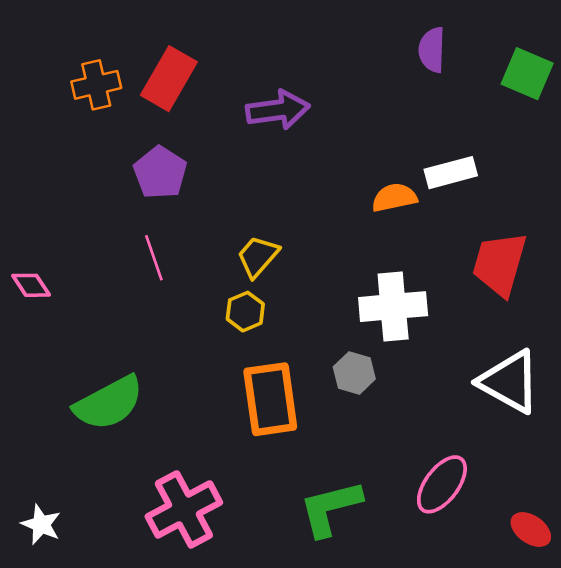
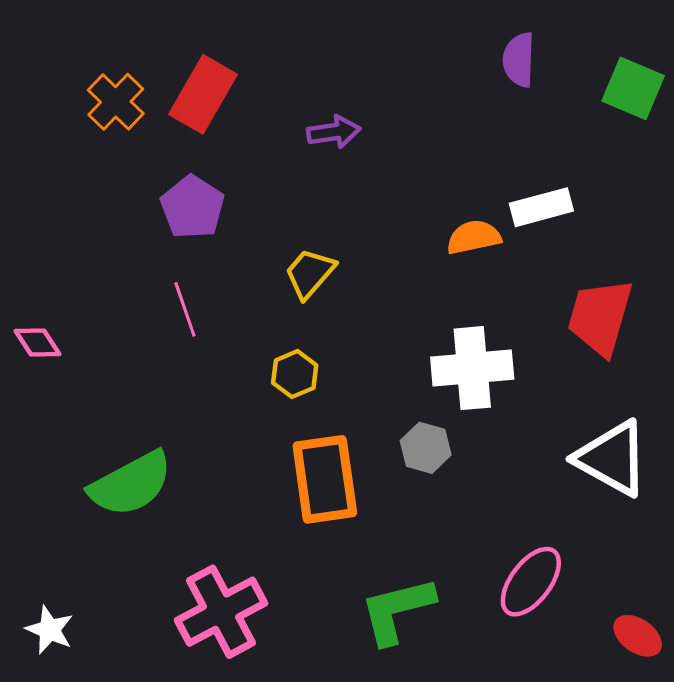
orange cross: (96, 85) -> (116, 102), turned -33
purple arrow: (278, 110) -> (334, 132), size x0.7
yellow trapezoid: (258, 256) -> (310, 273), moved

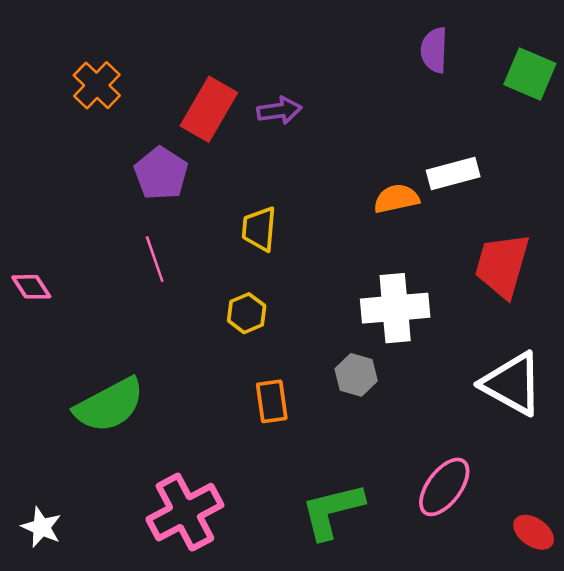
red rectangle: (203, 94) -> (209, 109), moved
yellow trapezoid: (310, 273) -> (259, 229), turned -36
orange rectangle: (325, 479) -> (272, 401), size x0.6

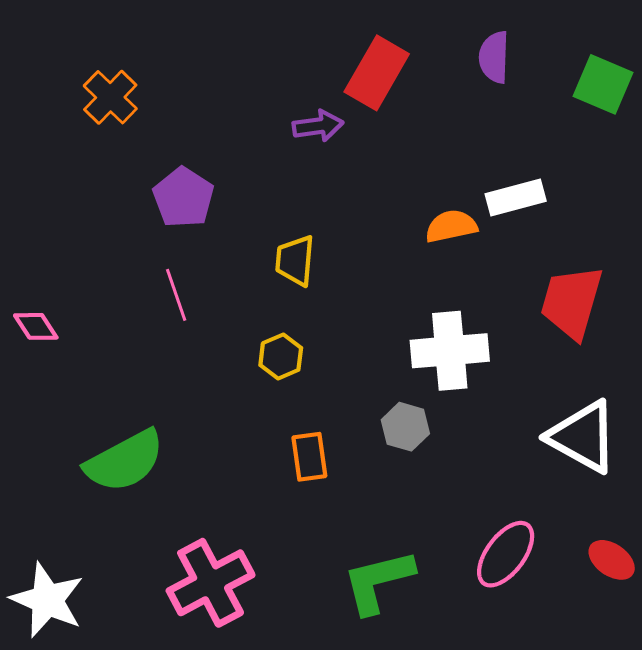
red rectangle: (209, 109) -> (377, 73), moved
white star: (41, 527) -> (47, 600), size x1.6
red ellipse: (534, 532) -> (612, 560), moved

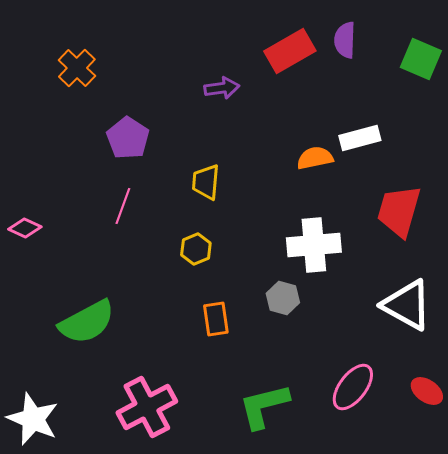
red rectangle: (377, 73) -> (290, 51), moved, turned 30
pink line: (176, 295) -> (123, 206), turned 39
pink diamond: (36, 326) -> (25, 228), turned -32

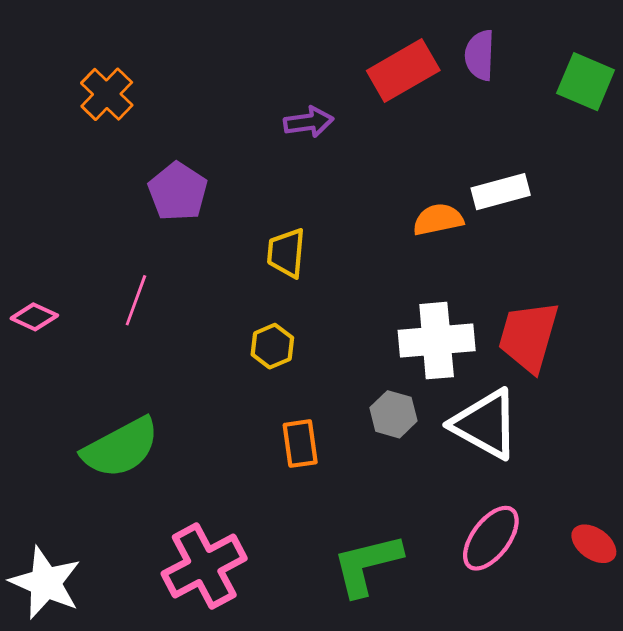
pink line: (123, 206) -> (136, 300), moved
red trapezoid: (399, 211) -> (528, 336), moved
white triangle: (407, 305) -> (485, 424), moved

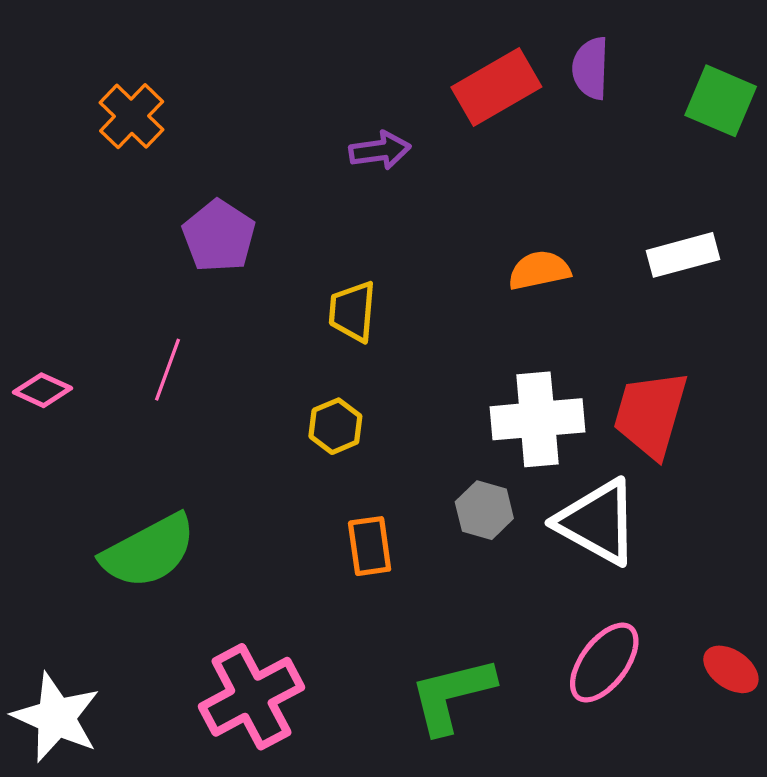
white rectangle: (501, 192) -> (683, 255), moved

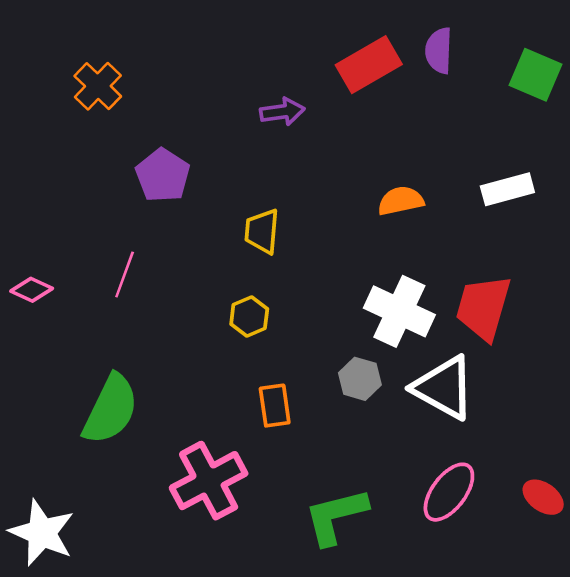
white cross: (537, 419) -> (399, 311), turned 30
green semicircle: (149, 551) -> (111, 409), turned -36
pink cross: (251, 697) -> (209, 481), moved

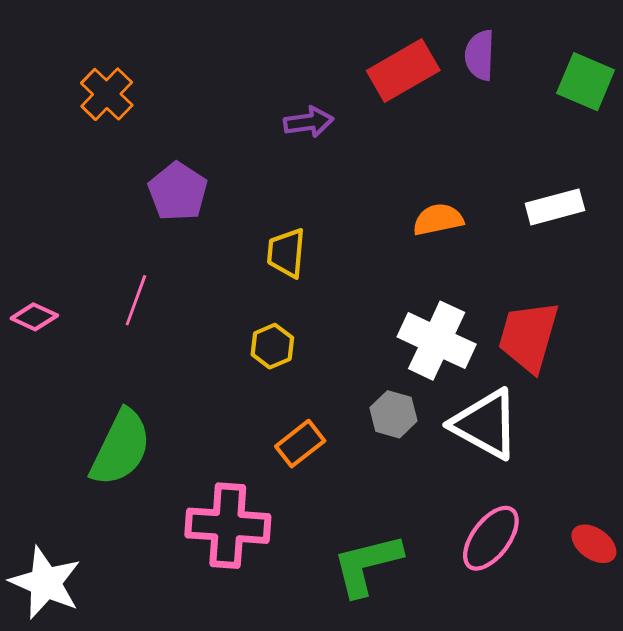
orange rectangle: (275, 406) -> (300, 444), turned 60
pink cross: (209, 481) -> (228, 526), turned 32

